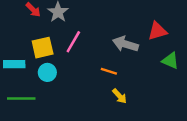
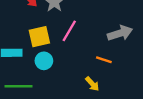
gray arrow: (125, 44) -> (120, 33), turned 145
yellow arrow: (119, 96) -> (92, 84), moved

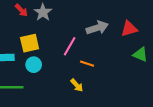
pink line: (69, 31) -> (70, 46), moved
gray arrow: (120, 33) -> (97, 28), moved

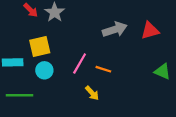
pink line: (70, 46) -> (80, 64), moved
green triangle: (140, 54) -> (162, 71), moved

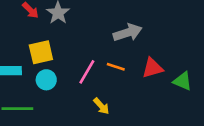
red triangle: (150, 31) -> (152, 68), moved
orange line: (103, 69) -> (116, 67), moved

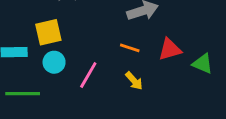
pink line: (87, 72) -> (88, 75), moved
yellow arrow: (101, 106) -> (134, 81), moved

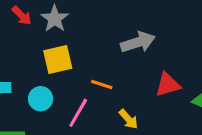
yellow square: (48, 32) -> (58, 59), moved
orange line: (130, 48) -> (102, 85), moved

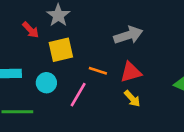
red arrow: (22, 16) -> (31, 30), moved
red triangle: (168, 85) -> (131, 72), moved
yellow arrow: (128, 119) -> (132, 99), moved

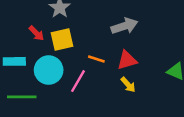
red arrow: (31, 30) -> (36, 33), moved
cyan circle: (46, 83) -> (49, 70), size x1.5

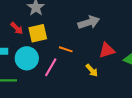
red triangle: (127, 60) -> (107, 50), moved

